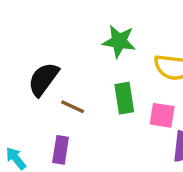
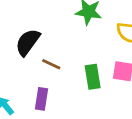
green rectangle: (124, 98) -> (93, 77), moved

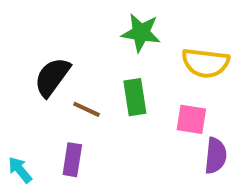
green rectangle: (93, 77) -> (135, 97), moved

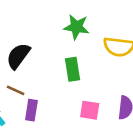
brown line: (86, 109) -> (16, 90), moved
pink square: (191, 119) -> (90, 110), moved

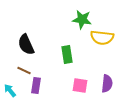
green star: (76, 27) -> (82, 20), moved
black semicircle: (18, 56) -> (26, 45), turned -60

